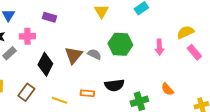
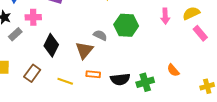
pink arrow: (159, 47) -> (165, 16), moved
brown triangle: (73, 55) -> (84, 50), moved
black semicircle: (114, 85) -> (120, 79), moved

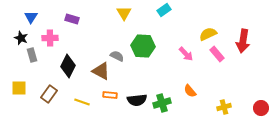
pink arrow: (165, 16) -> (186, 54), moved, turned -42
gray rectangle: (15, 34) -> (32, 55), turned -64
brown triangle: (84, 50) -> (101, 71), turned -42

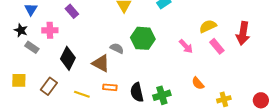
purple rectangle: (72, 19) -> (72, 11), turned 32
gray rectangle: (32, 55) -> (32, 47), turned -40
orange semicircle: (190, 91) -> (198, 83), moved
black semicircle: (137, 100) -> (137, 92), turned 84

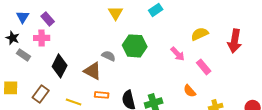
purple rectangle: (72, 11) -> (48, 19), moved
pink rectangle: (217, 46) -> (204, 67), moved

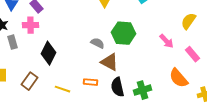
yellow semicircle: (200, 34) -> (188, 21), turned -30
gray rectangle: (24, 55) -> (12, 42), turned 40
brown triangle: (93, 71) -> (110, 62), moved
orange semicircle: (190, 91) -> (178, 78), size x1.5

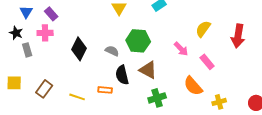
black diamond: (48, 53) -> (79, 49), moved
brown triangle: (110, 62) -> (148, 70), moved
black semicircle: (118, 87) -> (122, 75), moved

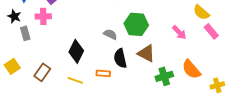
yellow semicircle: (203, 29) -> (201, 12), turned -84
black diamond: (79, 49) -> (76, 51), moved
pink rectangle: (207, 62) -> (211, 31), moved
yellow square: (14, 83) -> (12, 66), turned -35
green cross: (157, 98) -> (164, 76), moved

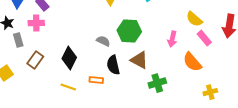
pink arrow: (179, 32) -> (172, 39), turned 56
orange semicircle: (191, 69) -> (192, 62), moved
brown rectangle: (42, 72) -> (35, 60), moved

